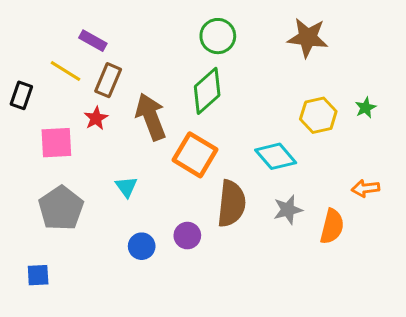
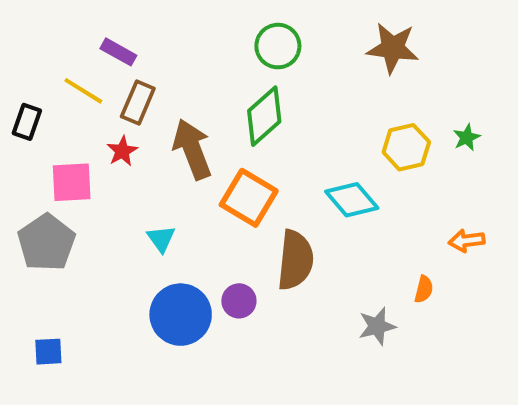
gray pentagon: (61, 208) -> (46, 243), moved
gray star: (288, 210) -> (377, 326), moved
orange semicircle: (332, 226) -> (424, 289), size x0.6
blue circle: (142, 246) -> (181, 315), size x1.8

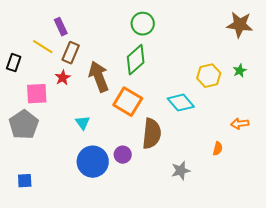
brown star: (393, 48) -> (240, 25), moved
purple rectangle: (118, 52) -> (61, 27), turned 36
gray star: (377, 326) -> (181, 171), moved

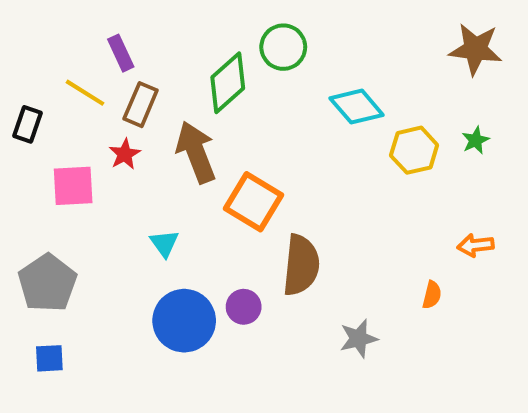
green diamond: (136, 60) -> (228, 83), moved
cyan diamond: (181, 103) -> (357, 107), moved
gray pentagon: (24, 125) -> (47, 283), moved

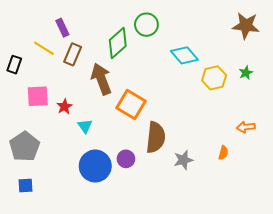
red star: (125, 154) -> (64, 107), moved
gray star: (359, 338) -> (183, 160), moved

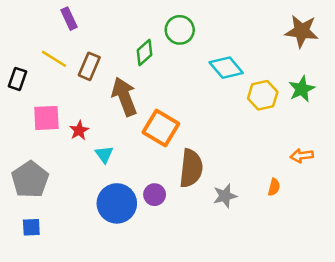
purple rectangle: (62, 28) -> (69, 19), moved
green diamond: (118, 43) -> (145, 53), size x0.7
green star: (246, 73) -> (302, 89), size x1.5

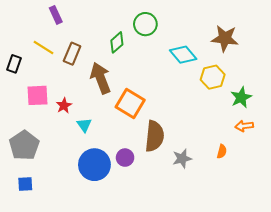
brown star: (302, 31) -> (225, 38), moved
green star: (302, 89) -> (241, 97), moved

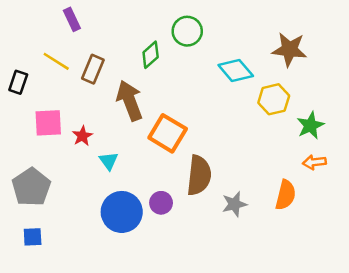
orange semicircle: (222, 151) -> (286, 195), size x1.6

